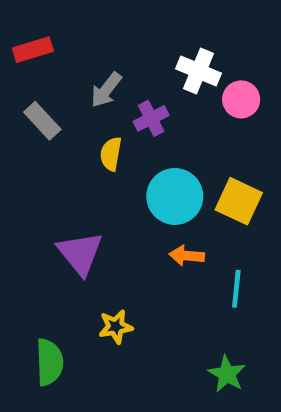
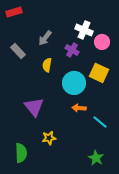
red rectangle: (33, 50) -> (14, 12), moved
purple cross: (151, 118) -> (72, 50), moved, turned -32
yellow square: (239, 201) -> (99, 73), moved
cyan line: (236, 289) -> (100, 122), turned -56

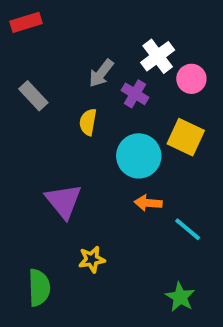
white cross: (84, 30) -> (158, 56), turned 30
gray arrow: (45, 38) -> (101, 73), moved

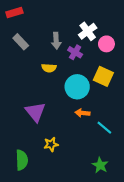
gray arrow: (101, 73) -> (56, 41), turned -42
gray rectangle: (33, 96) -> (21, 42), moved
yellow semicircle: (88, 122) -> (49, 68), turned -96

